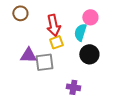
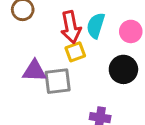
pink circle: (90, 17) -> (131, 31), moved
cyan semicircle: (80, 32) -> (96, 26), moved

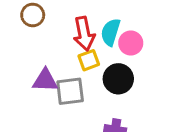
pink circle: (131, 31) -> (131, 43), moved
black circle: (123, 69) -> (118, 79), moved

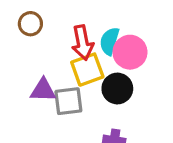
pink circle: (131, 43) -> (130, 52), size x1.4
yellow square: (89, 60) -> (87, 70), size x1.5

